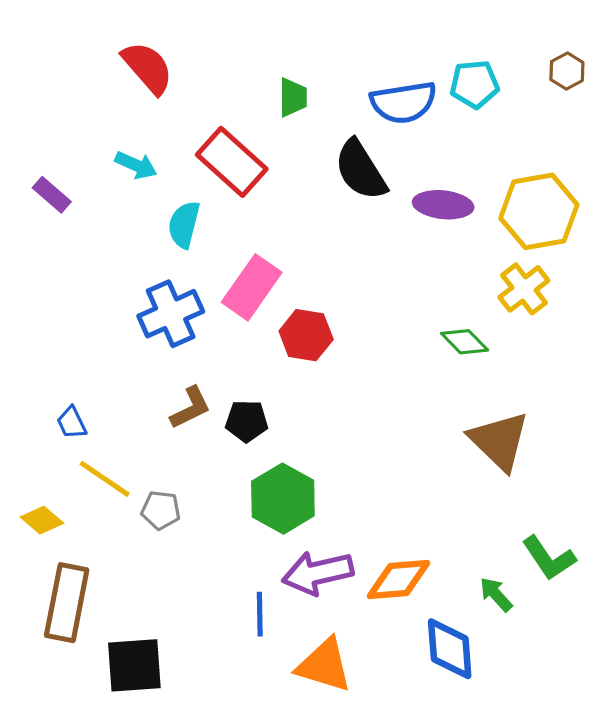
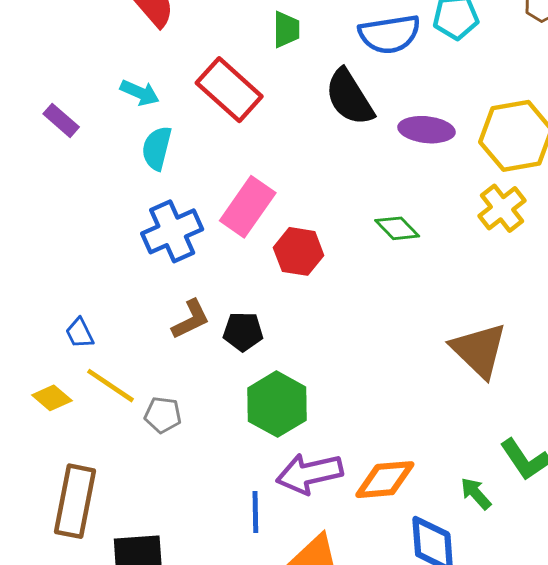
cyan semicircle: (184, 225) -> (157, 148), moved
green diamond: (465, 342) -> (397, 228), moved
yellow diamond: (42, 520) -> (52, 398), moved

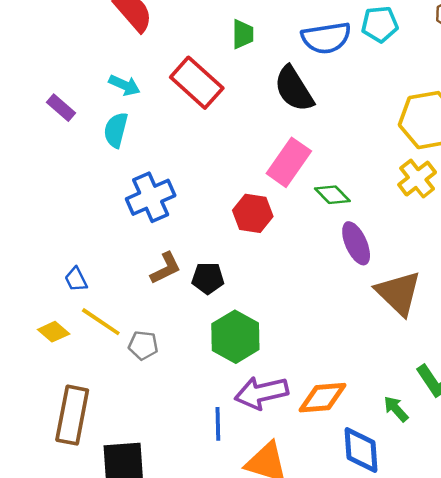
purple ellipse: (426, 130) -> (356, 243), moved, turned 60
cyan semicircle: (157, 148) -> (116, 130), moved
pink rectangle: (248, 207) -> (289, 162), moved

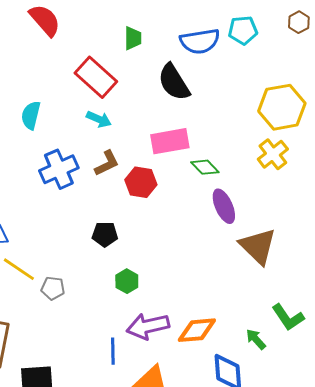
cyan arrow: (124, 85) -> (99, 119), moved
pink rectangle: (289, 162) -> (170, 141), turned 45
brown L-shape: (166, 268) -> (107, 163), moved
green hexagon: (235, 337) -> (127, 281), size x0.6

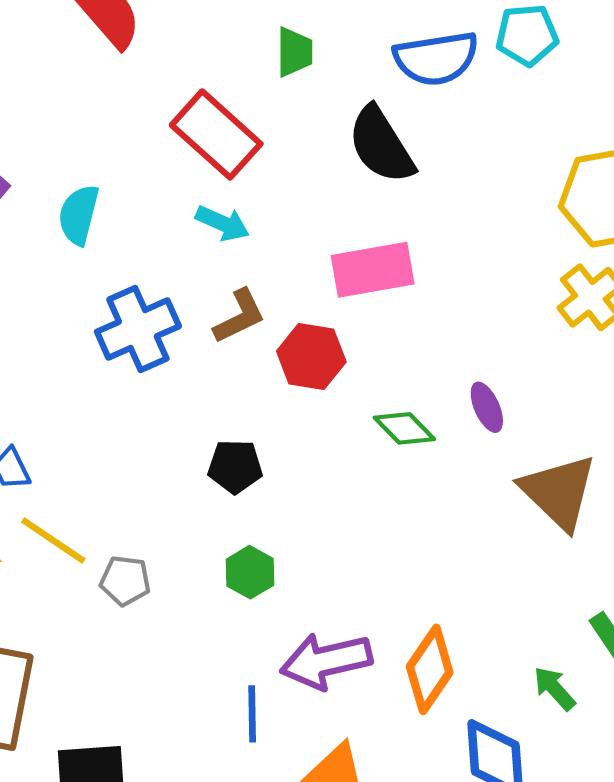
green diamond: (205, 167) -> (404, 428), moved
purple ellipse: (224, 206) -> (487, 407), size x0.7
green hexagon: (127, 281) -> (250, 572), moved
orange diamond: (197, 330) -> (430, 669), turned -51

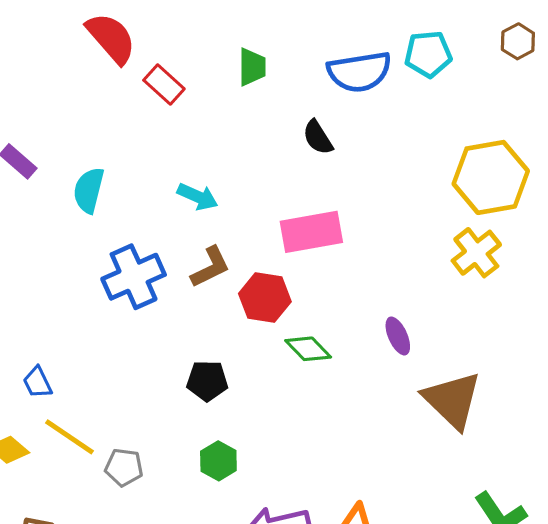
red rectangle: (216, 134) -> (164, 85), moved, size x0.6
black semicircle: (381, 145) -> (318, 137), size x0.6
green diamond: (404, 428) -> (308, 349), moved

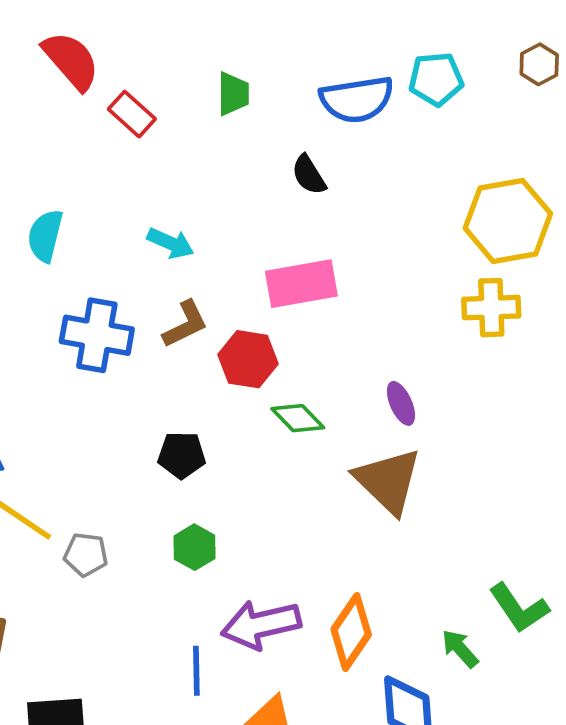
yellow cross: (476, 253) -> (491, 308), turned 36
blue cross: (134, 277) -> (97, 335), turned 34
brown triangle: (452, 400) -> (388, 481), moved

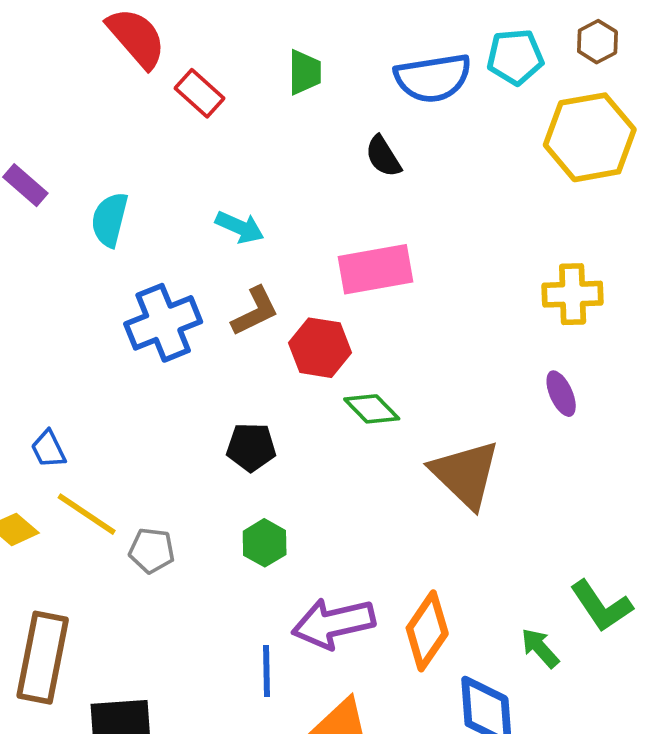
brown hexagon: (539, 64) -> (597, 42), moved
yellow hexagon: (508, 221) -> (590, 137), moved
blue cross: (97, 335) -> (163, 323), turned -32
purple ellipse: (401, 403) -> (561, 394), moved

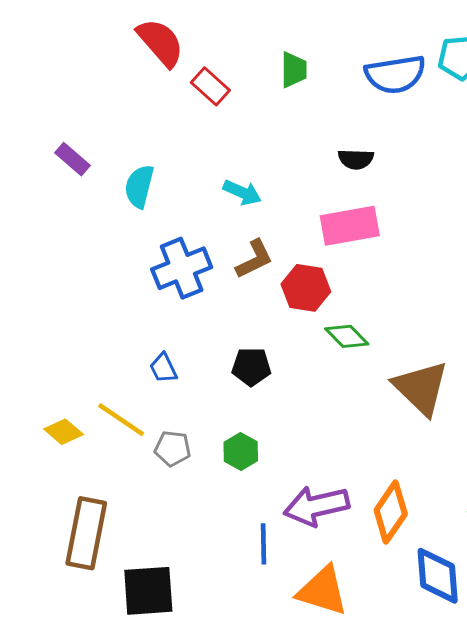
black semicircle: (383, 156) -> (356, 159), moved, turned -56
blue trapezoid: (48, 449) -> (163, 368), moved
green hexagon: (265, 543) -> (241, 451), moved

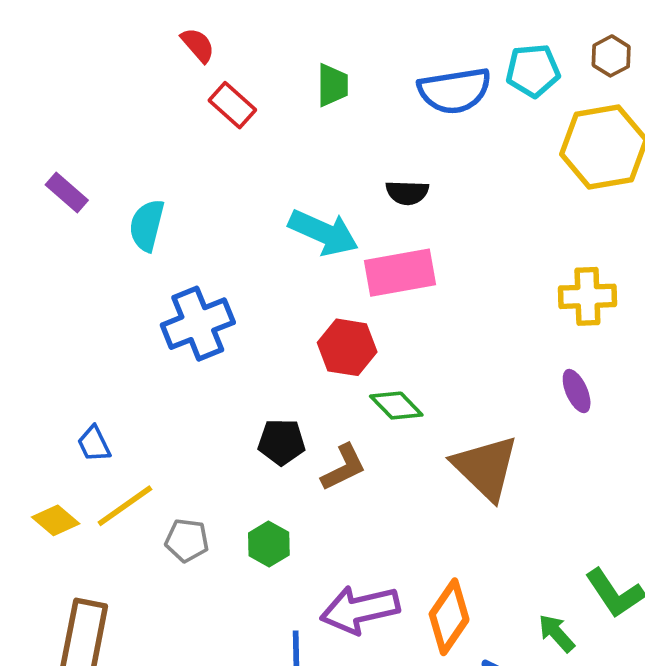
red semicircle: (160, 42) -> (198, 45), moved, size x0.6
cyan arrow: (242, 192) -> (323, 233), moved, size x1.5
brown L-shape: (254, 259) -> (343, 467), moved
blue trapezoid: (163, 368) -> (94, 444), moved
yellow line: (121, 420) -> (125, 506), turned -69

